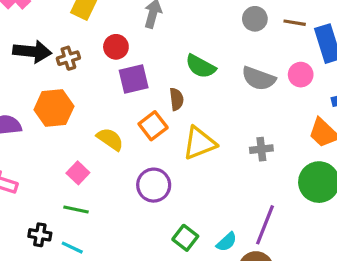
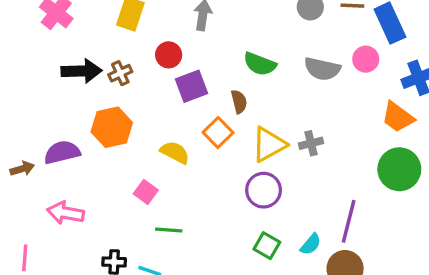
gray cross: (261, 149) -> (311, 143), moved
purple circle: (154, 185) -> (264, 190), moved
green line: (76, 209) -> (169, 230), moved

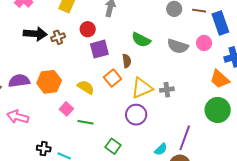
orange hexagon: (112, 127) -> (49, 82), moved
green line: (169, 230) -> (85, 122), moved
green square: (267, 246) -> (113, 146), moved

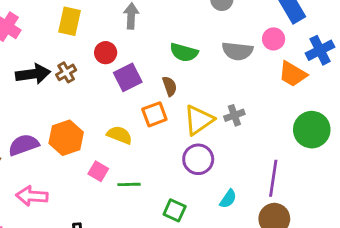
orange square: (112, 78) -> (154, 114), turned 30
orange trapezoid: (220, 79) -> (293, 74), moved
cyan semicircle: (161, 149) -> (228, 199), moved

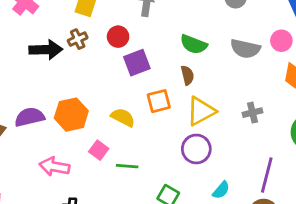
brown cross: (66, 72) -> (78, 39), moved
brown semicircle: (170, 86) -> (187, 75), moved
gray cross: (234, 115) -> (253, 113), moved
pink arrow: (32, 196) -> (55, 167), moved

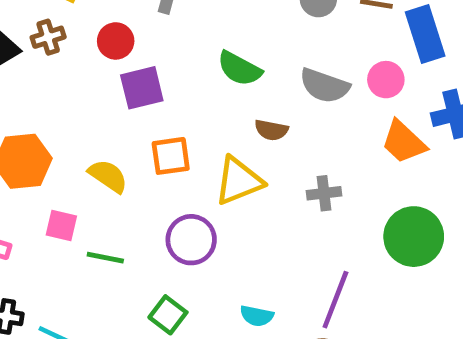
brown semicircle: (187, 75) -> (271, 130), moved, turned 108
purple circle: (196, 149) -> (191, 240), moved
pink square: (99, 150) -> (61, 226), turned -30
cyan semicircle: (221, 190) -> (257, 316), turned 54

